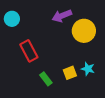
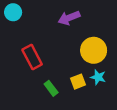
cyan circle: (12, 19) -> (13, 12), moved
yellow circle: (84, 31) -> (94, 50), moved

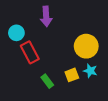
cyan circle: (13, 12) -> (16, 33), moved
purple arrow: (69, 18) -> (46, 16), moved, turned -72

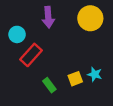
yellow circle: (86, 46) -> (90, 18), moved
red rectangle: (30, 52) -> (31, 55), turned 70

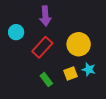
yellow circle: (90, 18) -> (79, 44), moved
red rectangle: (31, 55) -> (42, 47), moved

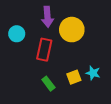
yellow circle: (79, 44) -> (72, 30), moved
red rectangle: (42, 47) -> (44, 50), turned -30

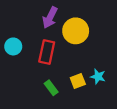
purple arrow: (47, 17) -> (50, 18), turned 30
cyan circle: (17, 34) -> (13, 46), moved

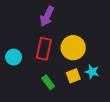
yellow circle: (76, 31) -> (73, 48), moved
cyan circle: (13, 46) -> (14, 57), moved

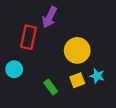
red rectangle: (44, 49) -> (29, 37), moved
cyan circle: (14, 57) -> (14, 69), moved

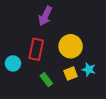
red rectangle: (29, 37) -> (36, 49), moved

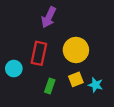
cyan star: (89, 70) -> (96, 85), moved
green rectangle: (46, 80) -> (50, 86), turned 56

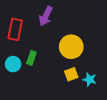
red rectangle: (39, 53) -> (15, 29), moved
green rectangle: (50, 86) -> (31, 58), moved

